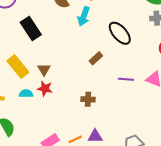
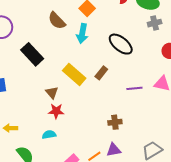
yellow rectangle: (18, 67) -> (74, 74), moved
cyan semicircle: (26, 94) -> (49, 135), moved
brown cross: (88, 99) -> (115, 122), moved

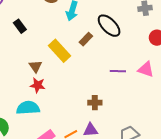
black rectangle: (32, 54) -> (20, 26), size x0.6
brown rectangle: (101, 73) -> (86, 39), moved
cyan semicircle: (49, 135) -> (28, 108), size x1.6

